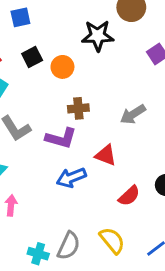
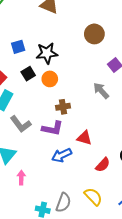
black star: (98, 36) -> (47, 53), moved
gray arrow: (133, 114) -> (101, 91), moved, turned 84

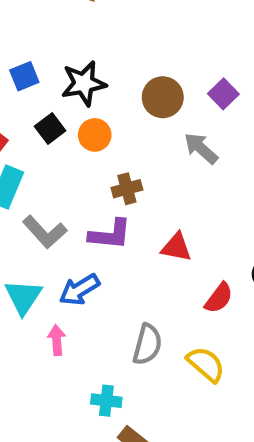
brown circle: (94, 34) -> (163, 97), moved
blue arrow: (62, 155) -> (79, 290), moved
gray semicircle: (63, 203) -> (147, 344), moved

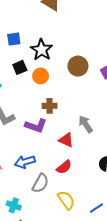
black star: (84, 83) -> (42, 50), turned 30
gray arrow: (201, 148) -> (86, 124), moved
blue arrow: (79, 290) -> (25, 162), moved
red semicircle: (219, 298) -> (64, 167), moved

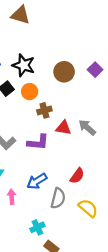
brown cross: (50, 106) -> (44, 110), moved
red triangle: (66, 140) -> (64, 128), moved
cyan cross: (14, 205) -> (37, 227), turned -32

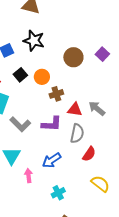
black star: (24, 65) -> (34, 41), moved
gray semicircle: (58, 198) -> (77, 133), moved
cyan cross: (37, 227) -> (58, 193), moved

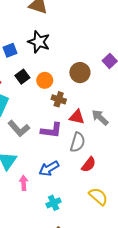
brown circle: (73, 57) -> (80, 73), moved
brown cross: (56, 94) -> (59, 99), turned 32

